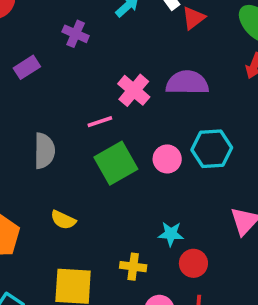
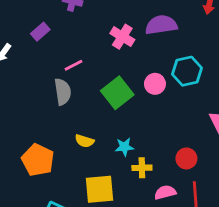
pink line: (100, 122) -> (73, 65), moved
cyan star: (171, 234) -> (124, 147), moved

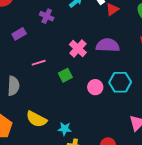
gray semicircle: (63, 92) -> (13, 86), moved
green square: (117, 93) -> (65, 75), moved, size x0.6
yellow semicircle: (85, 141) -> (36, 119), size x1.5

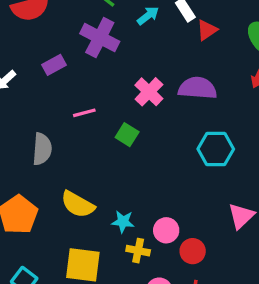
purple cross: (47, 16) -> (100, 38), size x1.6
green square: (65, 75) -> (127, 135), turned -32
pink circle: (95, 87) -> (166, 230), moved

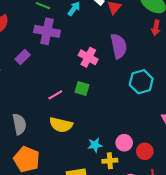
purple semicircle: (197, 88) -> (119, 46), turned 90
pink line: (84, 113) -> (55, 95), moved
gray semicircle: (42, 149) -> (19, 124), moved
yellow semicircle: (78, 204) -> (61, 125), moved

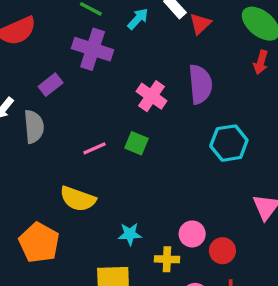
gray semicircle: (19, 124) -> (34, 127), moved
yellow semicircle: (61, 125) -> (78, 199), moved
cyan star: (95, 145) -> (130, 234), moved

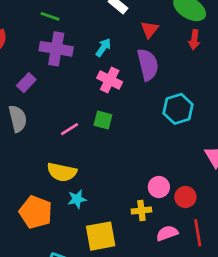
cyan arrow: (138, 19) -> (103, 47), moved
red triangle: (200, 24) -> (150, 29), moved
cyan star: (130, 234) -> (77, 199), moved

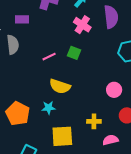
purple rectangle: (26, 83) -> (22, 19), turned 40
yellow semicircle: (62, 172) -> (60, 86), moved
pink circle: (159, 187) -> (114, 90), moved

